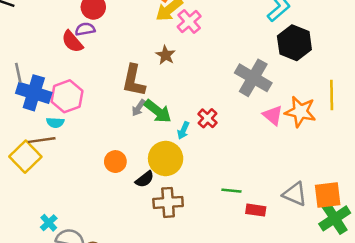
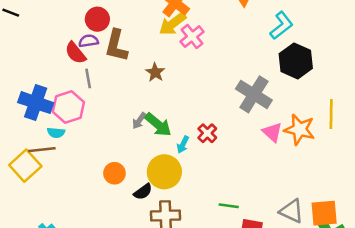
brown star: (166, 55) -> (155, 72), moved
gray line: (18, 73) -> (88, 78), moved
brown L-shape: (134, 80) -> (116, 46), moved

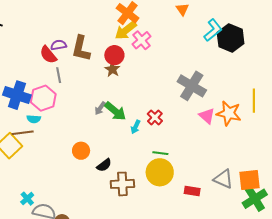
red circle: (97, 19) -> (114, 55), moved
black hexagon: (296, 61) -> (231, 38), moved
yellow circle: (164, 172) -> (160, 172), moved
green line: (229, 206) -> (160, 153), moved

